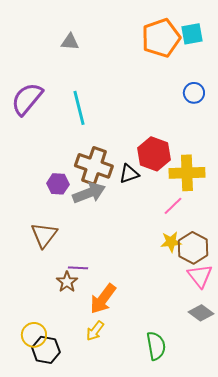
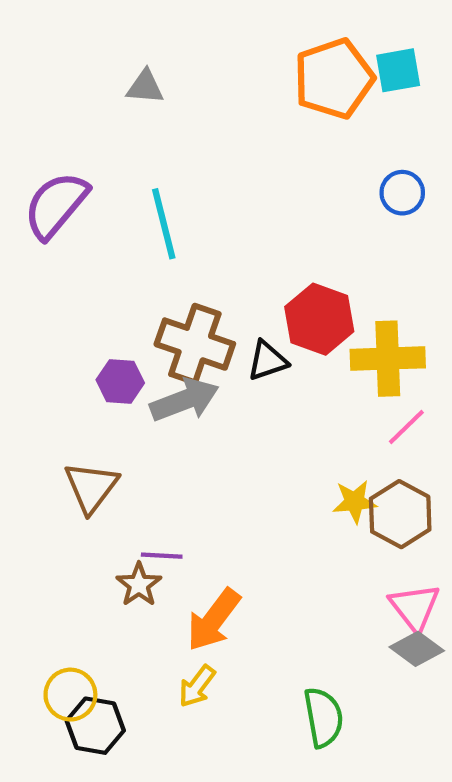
pink line: (173, 206) -> (406, 427), moved
pink triangle: (200, 276) -> (415, 607), moved

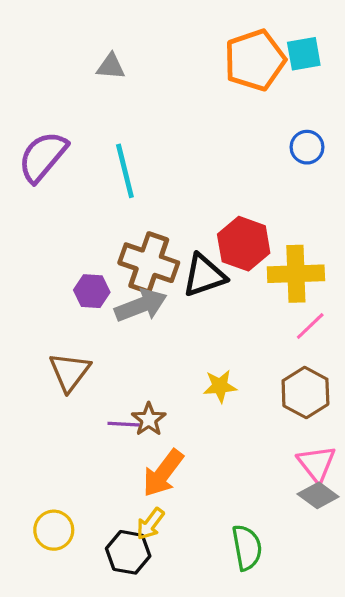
black triangle: (267, 361) -> (204, 275), size x1.4
yellow star: (355, 502) -> (220, 386), moved
brown star: (139, 585) -> (149, 419), moved
black hexagon: (95, 726) -> (128, 552), moved

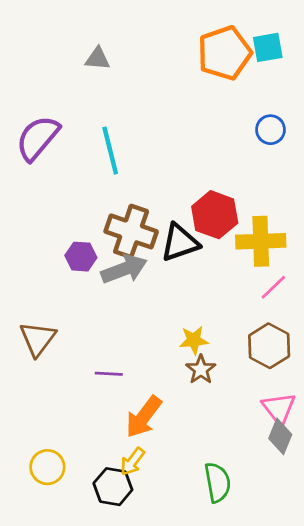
brown triangle: (70, 372) -> (38, 339), moved
brown star: (149, 419) -> (201, 369), moved
gray diamond: (318, 495) -> (280, 436), turned 76

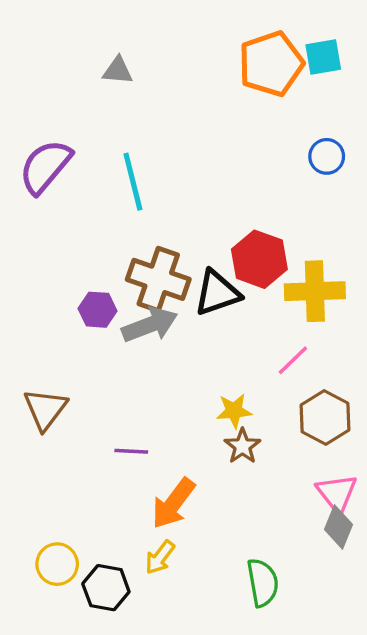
pink line: (273, 287) -> (293, 360), moved
black hexagon: (113, 487) -> (106, 588), moved

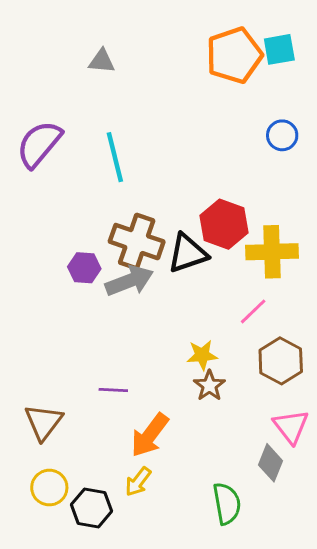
brown triangle: (45, 409) -> (43, 422), moved
gray diamond: (338, 527) -> (271, 463), moved

